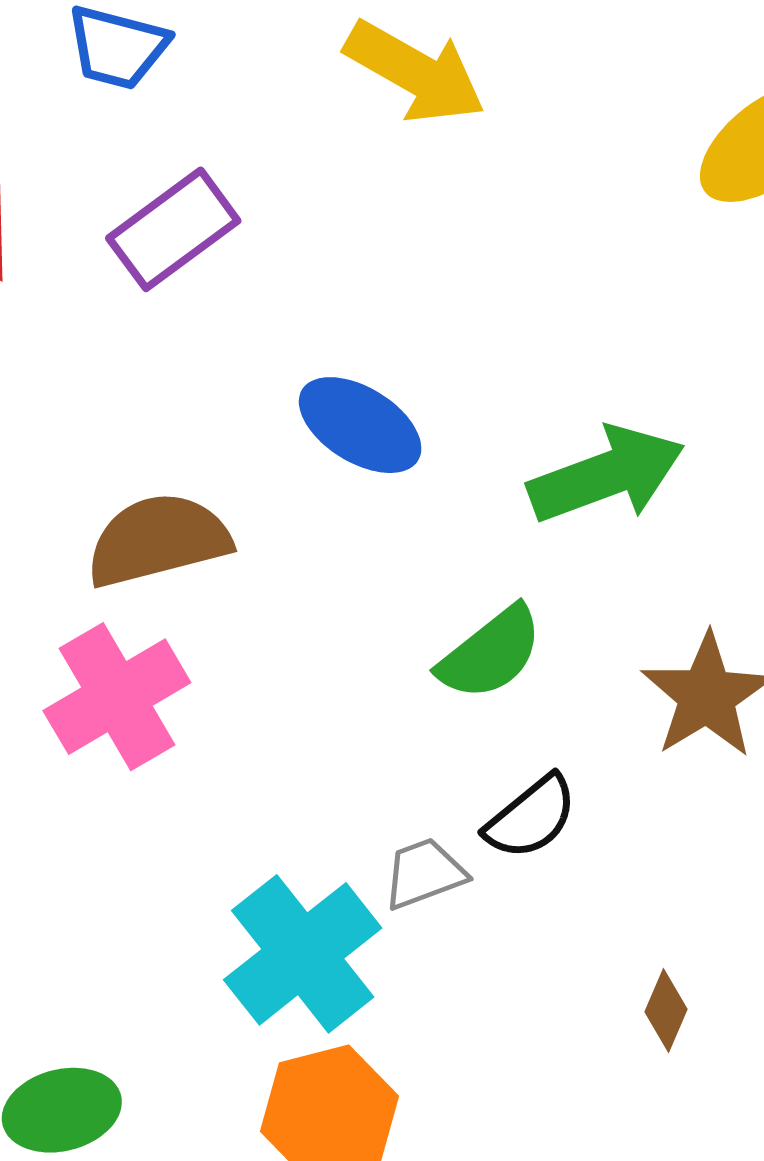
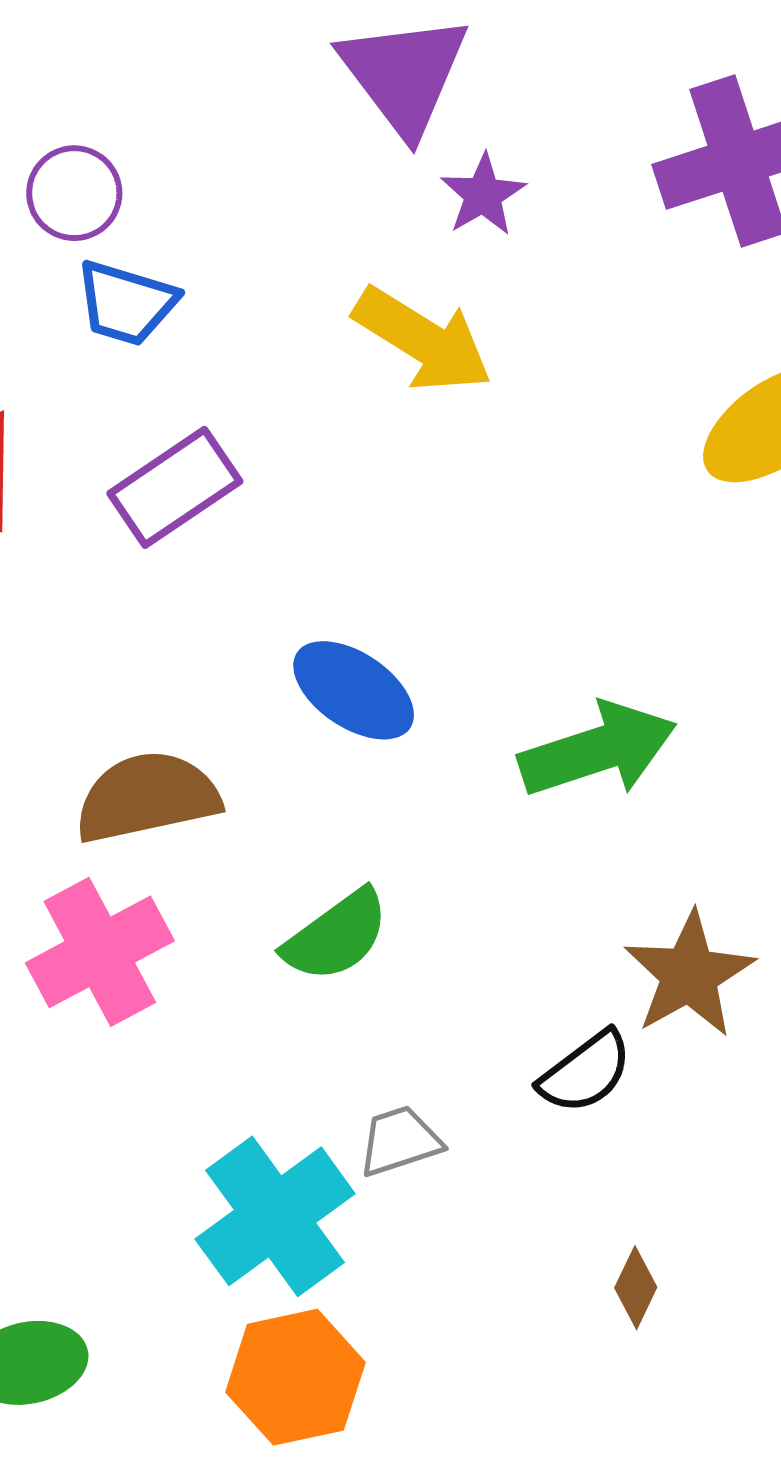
green semicircle: (491, 653) -> (336, 936), moved
black semicircle: (531, 817) -> (585, 1072), moved

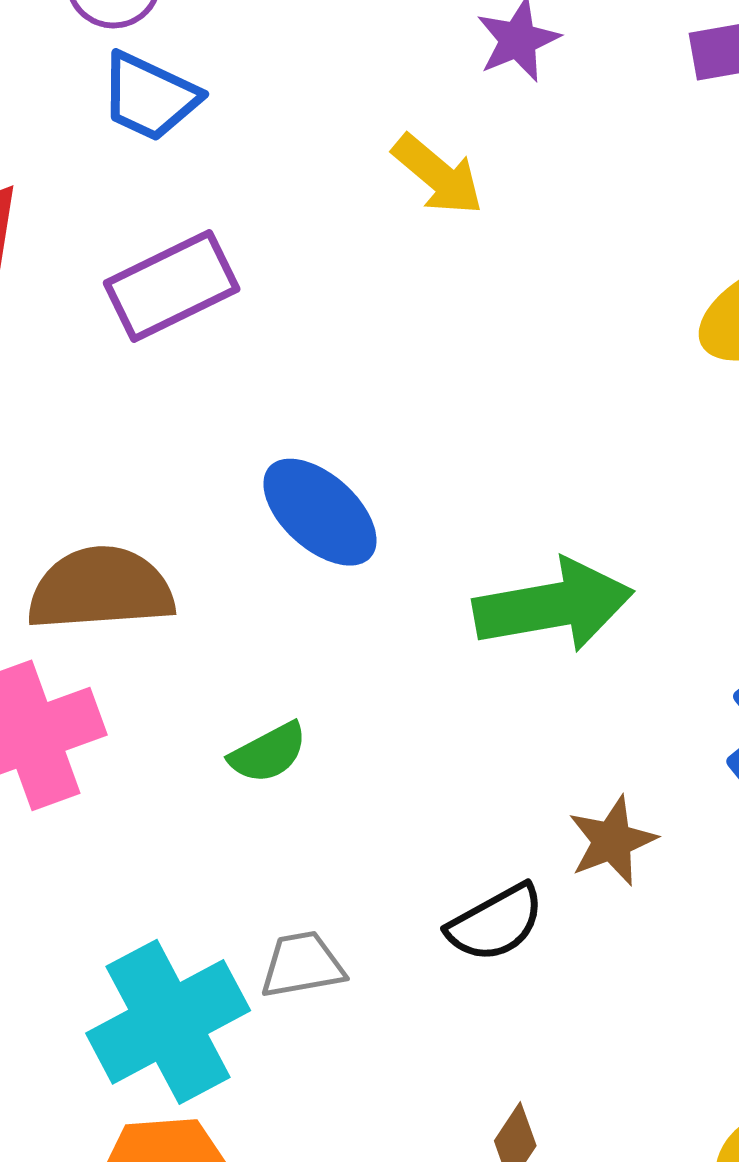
yellow arrow: (423, 340) -> (438, 175), size x0.7
green semicircle: (336, 936) -> (268, 753), size x0.7
brown star: (689, 975) -> (612, 841), size x0.7

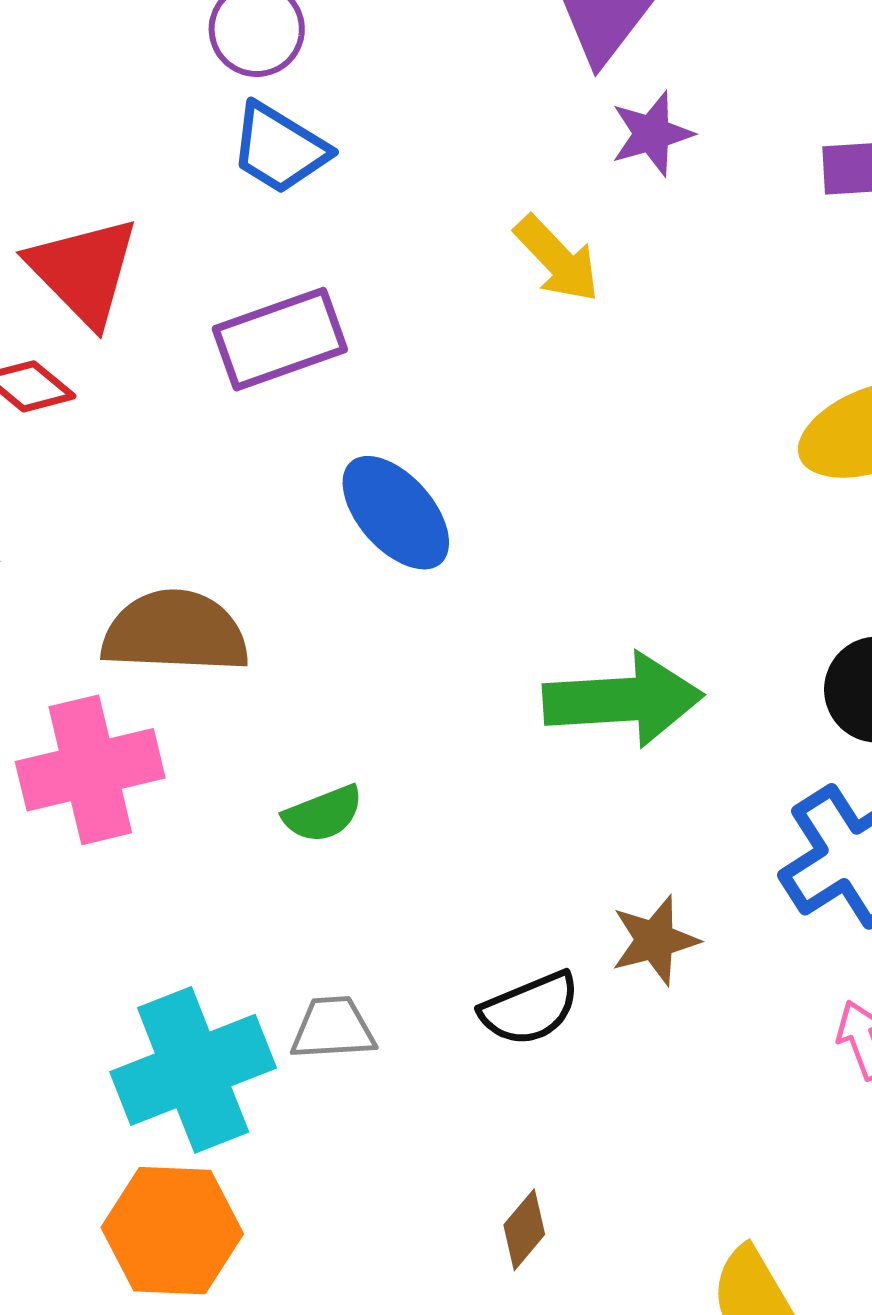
blue ellipse: (320, 512) -> (396, 513), moved

